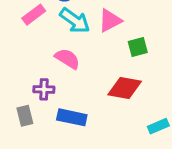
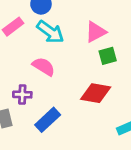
pink triangle: (110, 21) -> (96, 32), moved
blue rectangle: (72, 117) -> (48, 120), turned -55

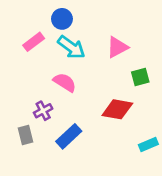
green square: (108, 56) -> (140, 77), moved
purple cross: (22, 95) -> (43, 111), turned -30

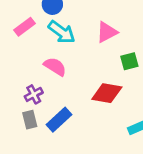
gray rectangle: (26, 135) -> (30, 120), moved

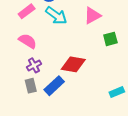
pink semicircle: (55, 67) -> (28, 41), moved
red diamond: (107, 93) -> (73, 64), moved

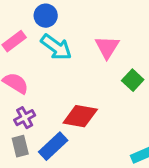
pink triangle: (92, 16) -> (107, 47), turned -30
green square: (110, 39) -> (133, 80), turned -32

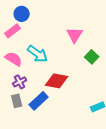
blue circle: (46, 16) -> (22, 14), moved
cyan arrow: (56, 47) -> (38, 54), moved

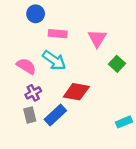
pink rectangle: (13, 31) -> (58, 34), moved, turned 42

